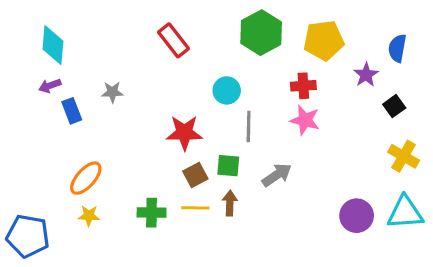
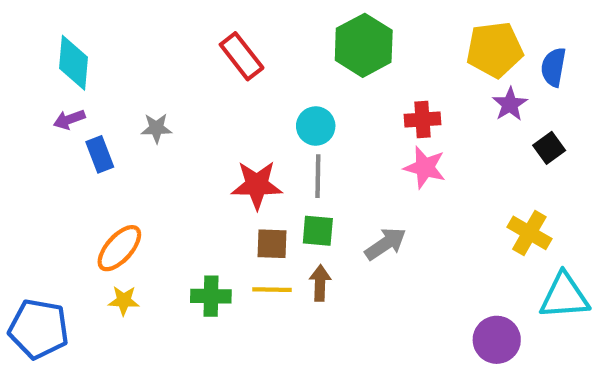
yellow pentagon: (324, 40) -> (495, 50), moved
gray line: (249, 126) -> (318, 176), moved
yellow cross: (404, 156) -> (529, 233), moved
brown square: (195, 175) -> (272, 244), turned 30
purple circle: (357, 216) -> (497, 340), moved

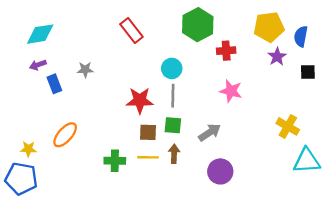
cyan diamond: (74, 63) -> (40, 34), turned 76
red cross: (423, 119) -> (226, 51), moved
black square: (549, 148) -> (308, 72), moved, turned 35
yellow star: (124, 301) -> (28, 149), moved
purple circle: (497, 340) -> (220, 171), moved

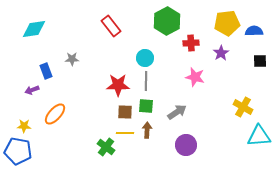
blue semicircle: (301, 36) -> (254, 31), turned 78
purple star: (277, 57) -> (221, 53), moved
purple arrow: (38, 65) -> (32, 90), moved
green cross: (115, 161) -> (106, 147), moved, turned 36

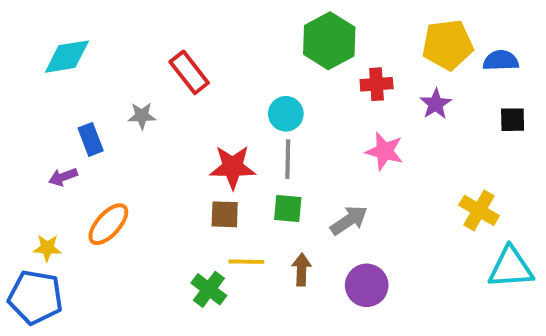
red rectangle: (111, 26) -> (189, 72), moved
brown square: (125, 112) -> (225, 214), moved
brown arrow: (147, 130) -> (302, 270), moved

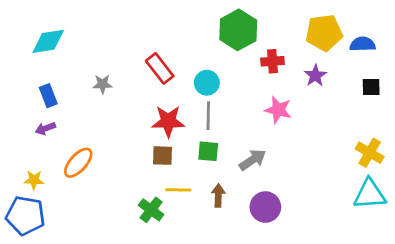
red rectangle: (189, 72) -> (160, 68), moved
blue rectangle: (91, 139) -> (48, 96), moved
yellow cross: (479, 210) -> (370, 153), moved

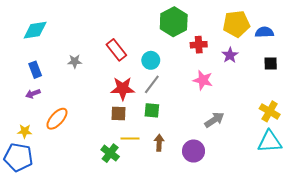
gray line: (208, 116) -> (152, 84), turned 36
gray arrow: (252, 160) -> (214, 120), moved

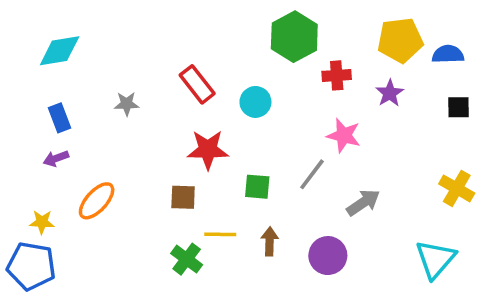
gray line: (152, 84) -> (312, 174), moved
brown square: (118, 113) -> (183, 197), moved
cyan triangle: (270, 142) -> (436, 259), moved, turned -45

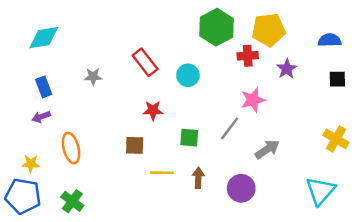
yellow pentagon: (400, 40) -> (268, 30), moved
pink star: (344, 135) -> (253, 100), turned -30
red star: (208, 150) -> (153, 110), size x0.7
orange ellipse: (97, 201) -> (71, 148), turned -56
green cross: (187, 259) -> (72, 201), moved

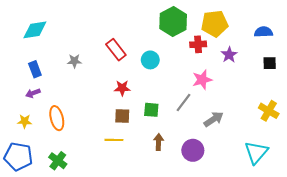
brown square: (135, 145) -> (122, 116), moved
yellow star: (31, 164) -> (25, 121), moved
yellow line: (162, 173) -> (114, 140), moved

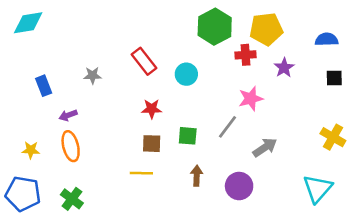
cyan diamond: (35, 30) -> (28, 23), moved
purple arrow: (33, 93) -> (68, 115), moved

